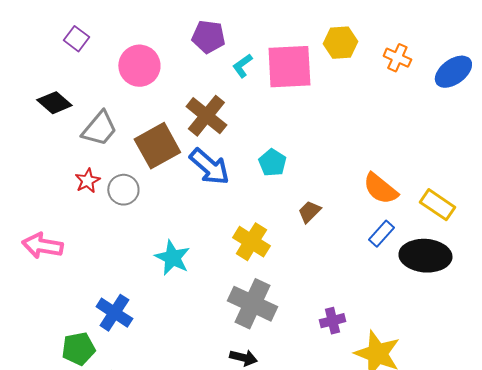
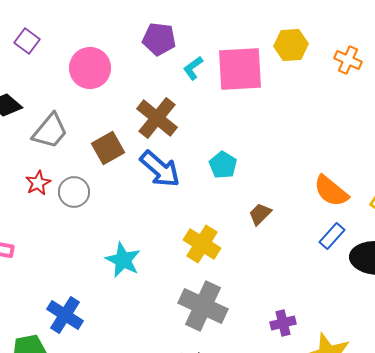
brown square: (157, 146) -> (108, 148), size x0.7

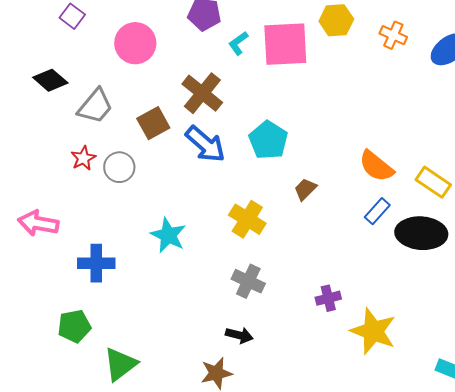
cyan pentagon: (223, 165) -> (268, 140), size x1.4
gray cross: (203, 306) -> (248, 281), size x0.7
blue cross: (65, 315) -> (96, 263), moved, turned -33

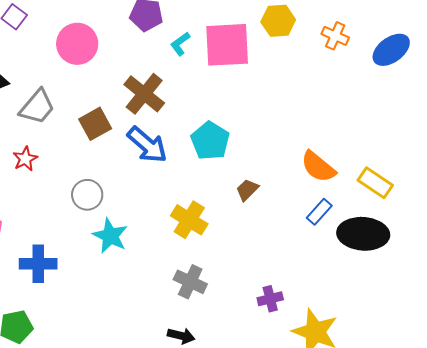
gray circle: (119, 167) -> (87, 195), moved

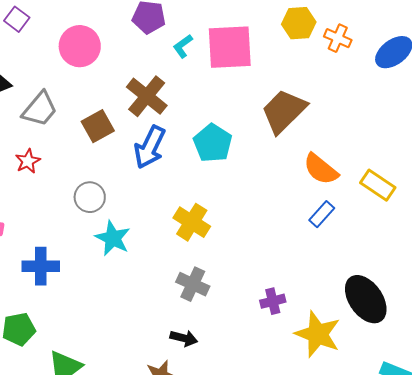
yellow hexagon: (278, 21) -> (299, 23), moved
blue arrow: (147, 145) -> (150, 147), turned 75
brown trapezoid: (247, 190) -> (284, 111), moved, size x2.0
black ellipse: (363, 234) -> (366, 299), moved, turned 51

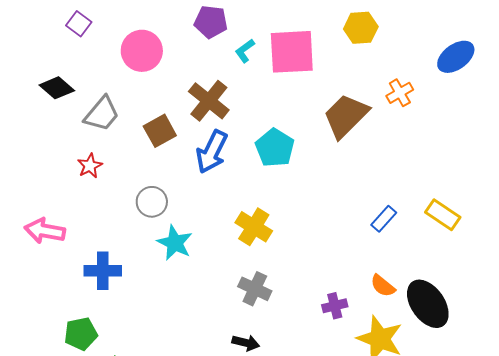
orange cross: (338, 38) -> (400, 93), moved, turned 36
orange semicircle: (321, 169) -> (383, 286), moved, size x0.7
yellow rectangle: (378, 185) -> (443, 215), moved

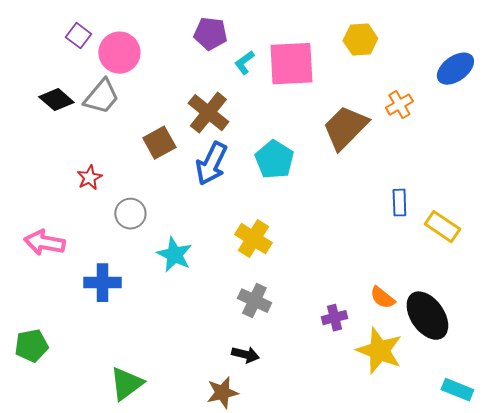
pink circle: (142, 51) -> (119, 53), moved
gray trapezoid: (102, 114) -> (101, 97), moved
gray circle: (152, 202) -> (130, 214), moved
blue rectangle: (384, 219) -> (399, 203), moved, turned -44
green pentagon: (81, 334) -> (31, 346), moved

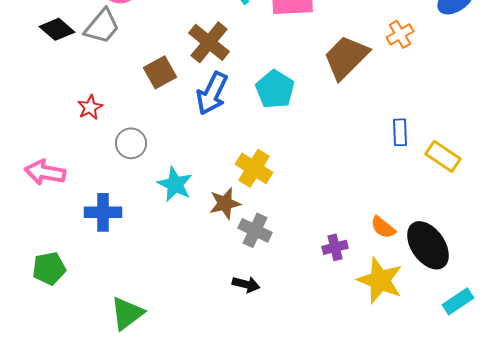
green pentagon: (31, 346) -> (49, 268), moved
cyan rectangle: (457, 390) -> (458, 301), moved, turned -56
brown star: (222, 393) -> (225, 203), moved

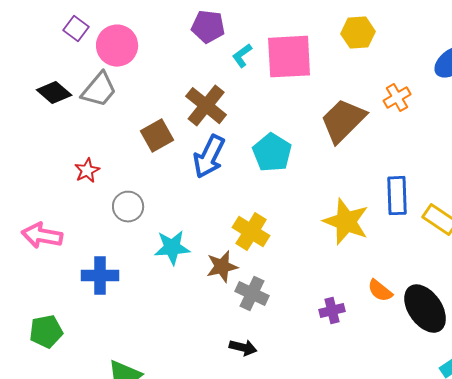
blue rectangle: (400, 132) -> (397, 196), size x1.4
cyan star: (175, 184) -> (172, 248), turned -30
yellow star: (380, 280) -> (346, 222), moved

